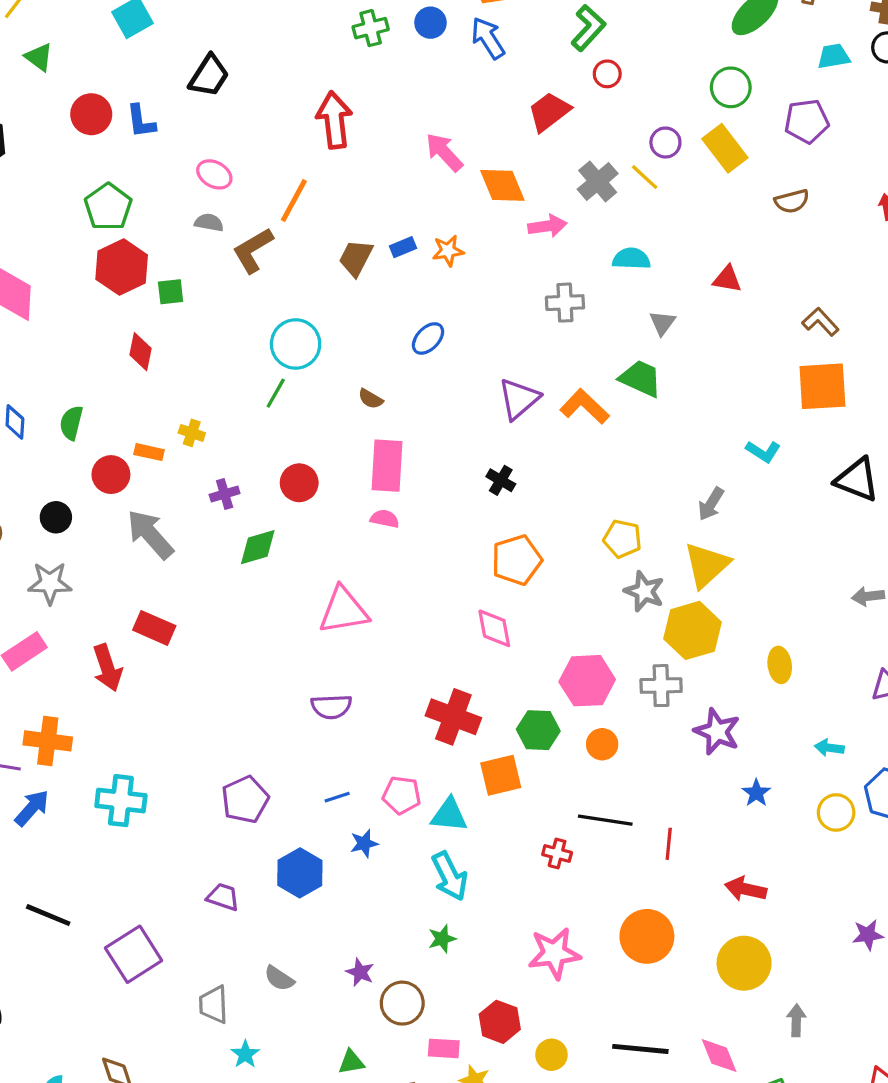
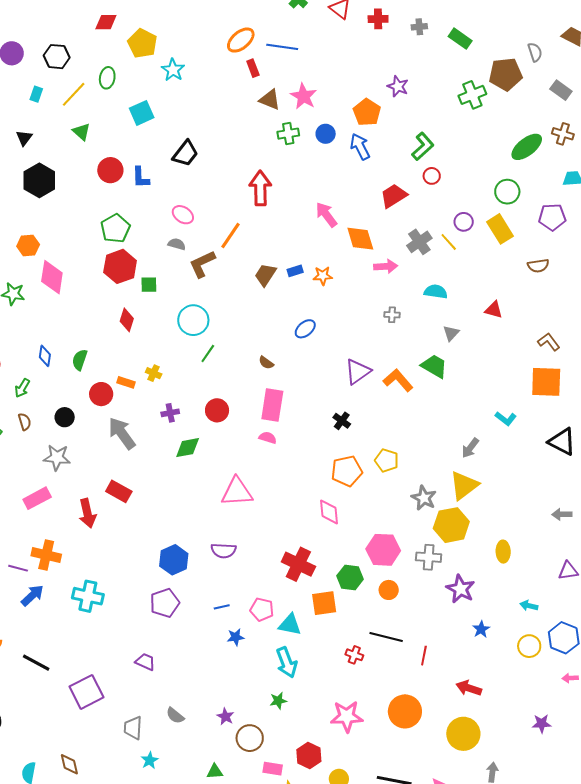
gray cross: (565, 303) -> (392, 315), size x0.7
cyan circle: (296, 344) -> (193, 320), moved
yellow pentagon: (622, 539) -> (387, 460), moved
blue hexagon: (300, 873) -> (174, 560), moved

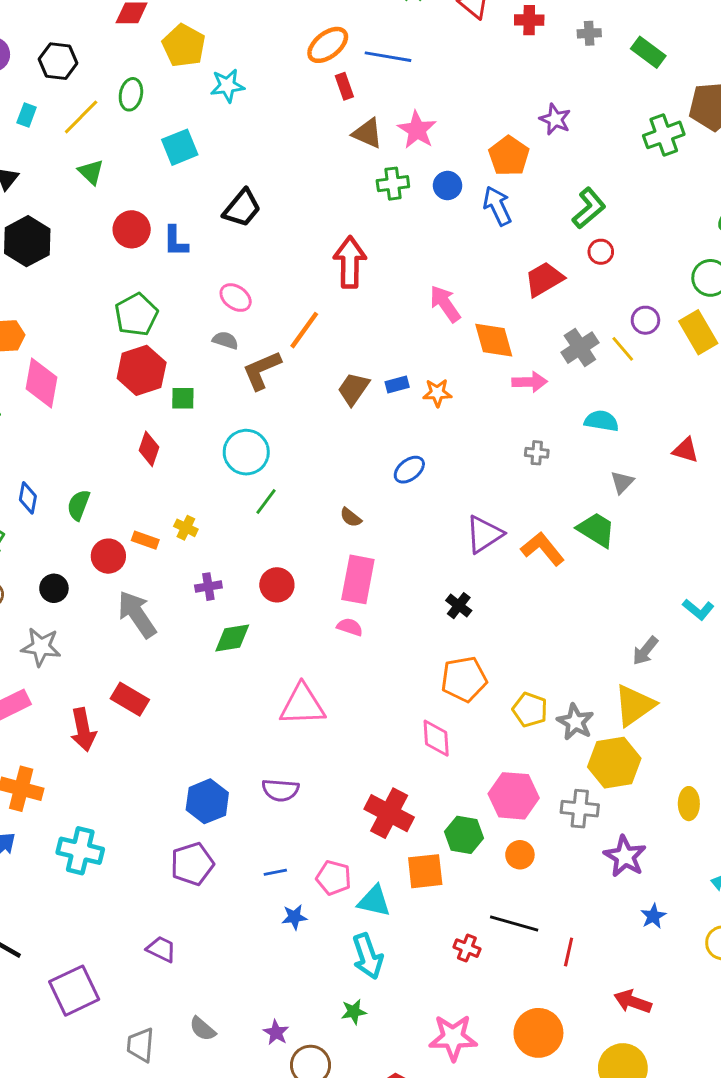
cyan star: (173, 70) -> (227, 86), turned 30
yellow pentagon: (387, 460) -> (530, 710), moved

